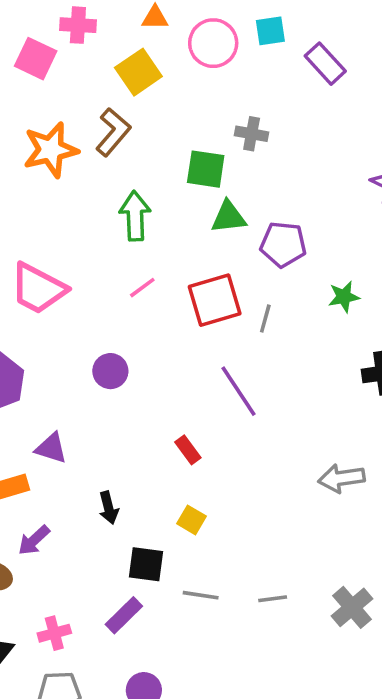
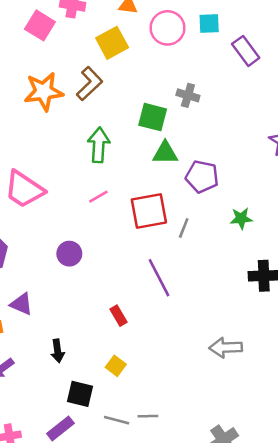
gray line: (273, 599) -> (148, 416), moved

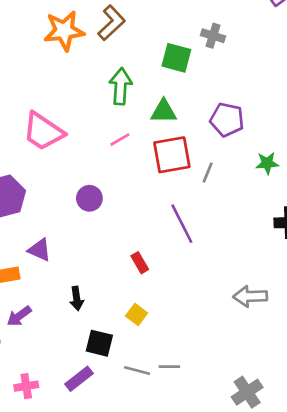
green triangle: (165, 153) -> (164, 111), moved

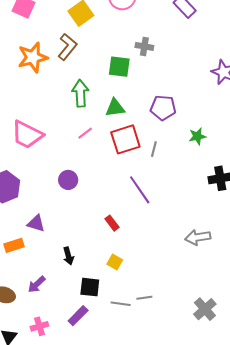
purple arrow: (19, 316) -> (37, 284), moved

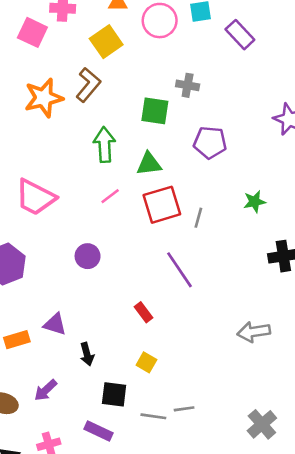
purple pentagon: (163, 108) -> (210, 143), moved
purple triangle: (36, 223) -> (55, 324), moved
purple rectangle: (78, 316) -> (99, 431), turned 70

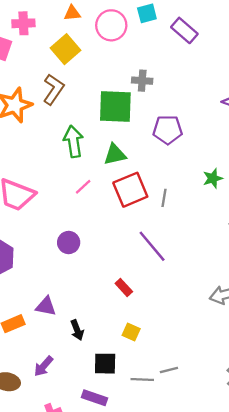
green square: (155, 111) -> (115, 106), size x1.4

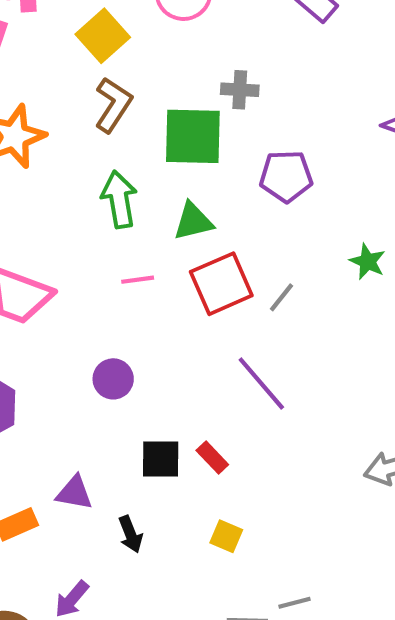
brown L-shape: (53, 89) -> (113, 105), moved
green star: (213, 178) -> (367, 262), turned -30
pink line: (83, 187) -> (138, 280), turned 36
gray line: (164, 198) -> (282, 297), turned 30
black square: (105, 364) -> (161, 459), moved

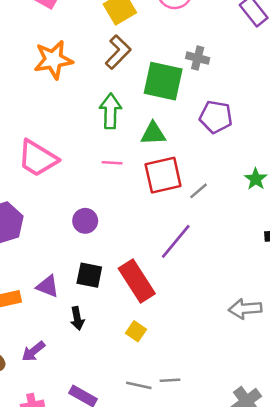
purple line: (261, 384) -> (176, 241), turned 69
red rectangle: (212, 457) -> (137, 281), size x2.0
black square: (161, 459) -> (89, 275), moved

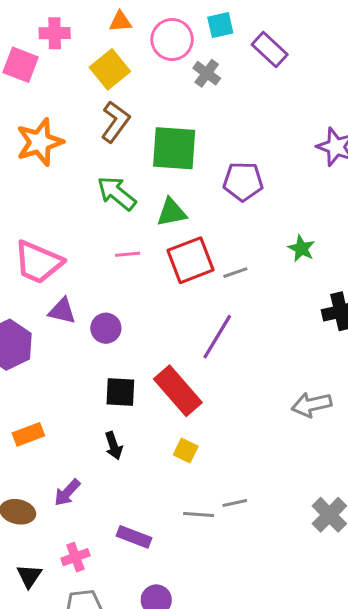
gray cross: (198, 58) -> (207, 73), moved, turned 30
green arrow: (110, 111) -> (117, 193), turned -44
gray line: (199, 191) -> (235, 273), turned 30
purple triangle: (48, 286) -> (62, 311), moved

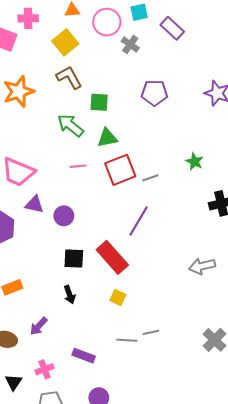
brown L-shape: (115, 122) -> (69, 77), turned -64
green square: (174, 148) -> (99, 102), moved, size x0.6
purple pentagon: (243, 181) -> (154, 93), moved

